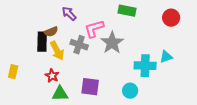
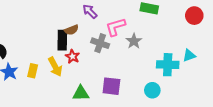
gray star: (112, 43) -> (134, 41), size x0.7
yellow arrow: (57, 51) -> (55, 67), moved
red star: (52, 76) -> (73, 56), moved

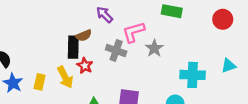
cyan triangle: (189, 55) -> (229, 66), moved

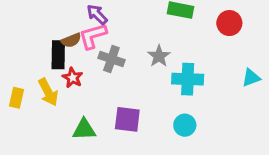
red circle: (223, 19) -> (229, 23), moved
pink L-shape: (133, 32) -> (93, 36), moved
cyan cross: (193, 75) -> (188, 79), moved

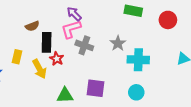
brown semicircle: (71, 40) -> (32, 26), moved
yellow rectangle: (17, 98) -> (17, 57), moved

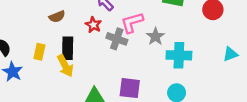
pink L-shape: (71, 29) -> (132, 22), moved
black rectangle: (47, 42) -> (68, 48), moved
red star: (57, 59) -> (93, 25), moved

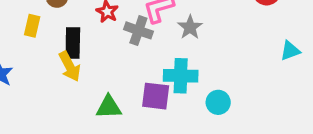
yellow rectangle: (39, 52) -> (32, 26), moved
cyan cross: (179, 55) -> (181, 76), moved

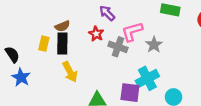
black rectangle: (73, 43) -> (62, 44), moved
cyan cross: (181, 76) -> (147, 78), turned -30

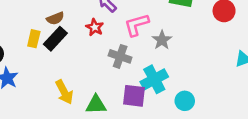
black rectangle: (62, 44) -> (55, 39), turned 42
gray cross: (118, 47) -> (120, 56), moved
yellow arrow: (70, 72) -> (64, 92), moved

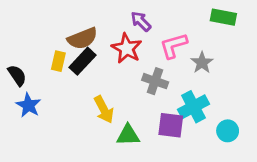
brown semicircle: (55, 18) -> (83, 38), size x1.5
red star: (95, 27) -> (127, 48), size x1.5
yellow arrow: (64, 92) -> (104, 110), moved

